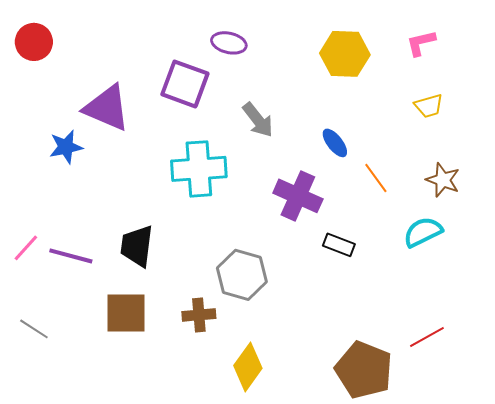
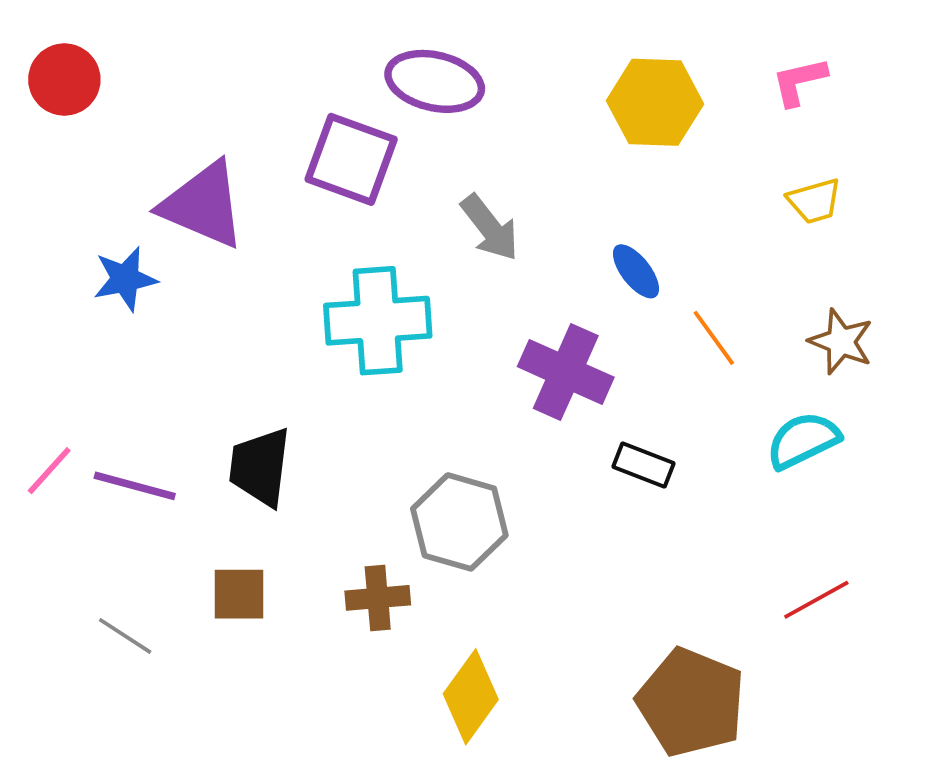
purple ellipse: (229, 43) -> (435, 81), size x1.4
brown square: (126, 313) -> (239, 594), size x0.7
gray line: (34, 329) -> (125, 636), moved
red line: (427, 337) -> (816, 600), moved

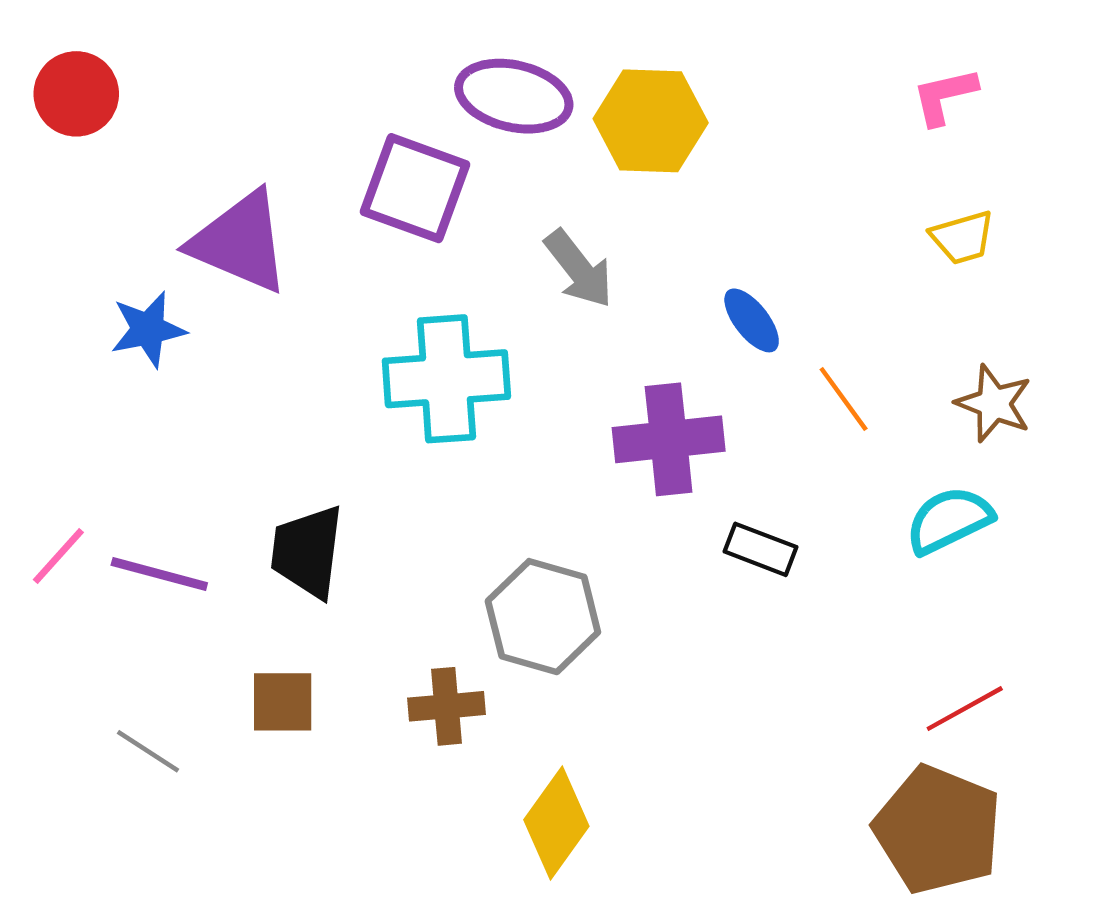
yellow hexagon: (655, 102) -> (651, 121), moved
purple cross: (566, 372) -> (669, 439), turned -30
brown pentagon: (691, 702) -> (938, 830), moved

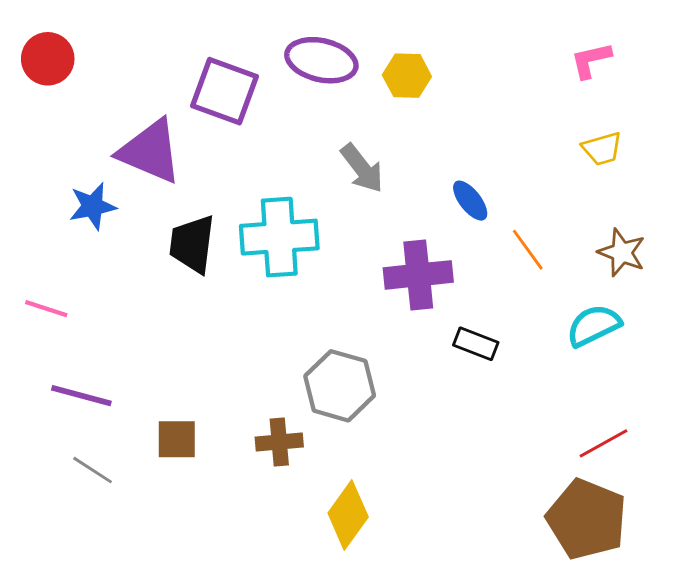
yellow hexagon: (651, 121) -> (407, 76), size x0.7
purple square: (415, 188) -> (225, 91), moved
black trapezoid: (307, 552) -> (192, 244), moved
pink line: (58, 556) -> (46, 309), moved, turned 66
purple line: (159, 574) -> (81, 396), moved

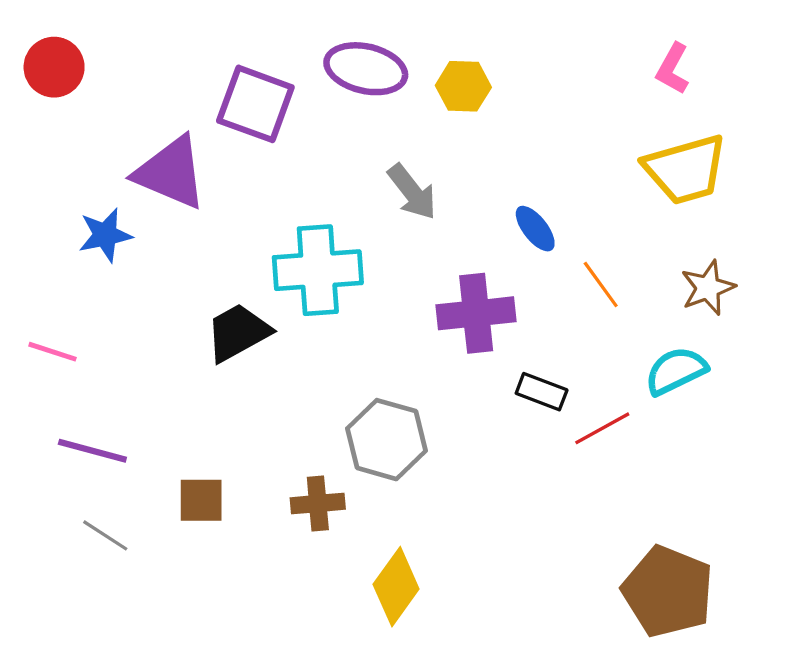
pink L-shape: (591, 60) -> (673, 69), turned -48
yellow trapezoid: (602, 149) -> (685, 169), size x1.8
black trapezoid: (192, 244) -> (238, 332), moved, turned 54
brown star: (622, 253) -> (708, 288), turned 30
red line: (604, 443) -> (602, 428), moved

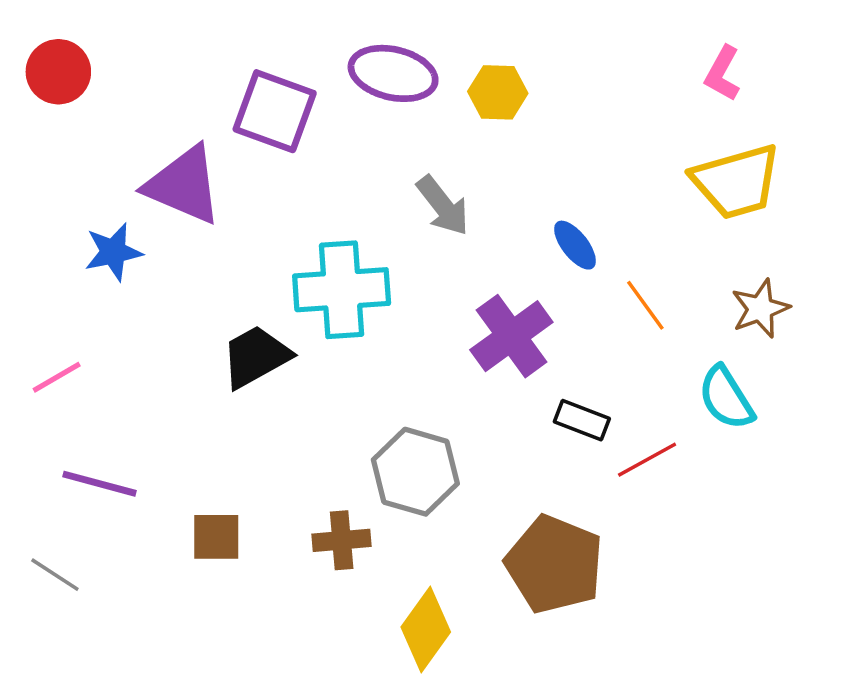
purple cross: (476, 313) -> (511, 336), turned -30
pink line: (52, 352) -> (57, 377), turned -48
cyan semicircle: (676, 371) -> (726, 398), turned -96
gray line: (105, 535) -> (55, 575), moved
brown pentagon: (668, 591) -> (554, 564), moved

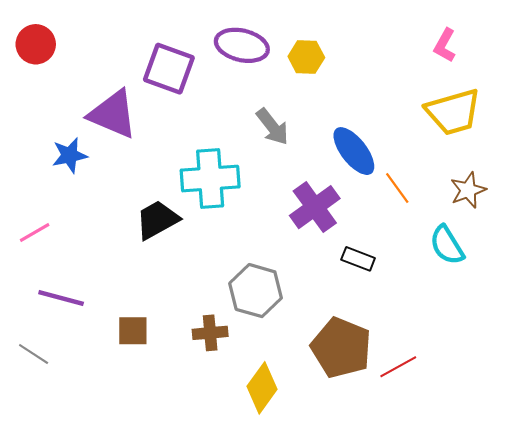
blue ellipse: (575, 245) -> (354, 151), size x1.6
red line: (647, 460) -> (398, 367), moved

